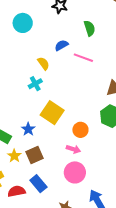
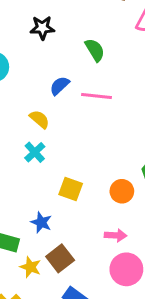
yellow square: (52, 113) -> (71, 189), size x0.7
orange circle: (80, 130) -> (122, 191), moved

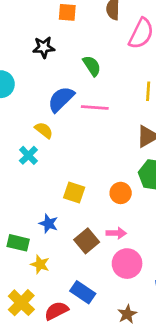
blue semicircle: (60, 86) -> (61, 99), size x1.5
cyan cross: (35, 152) -> (28, 155), moved
brown square: (60, 258) -> (87, 241), moved

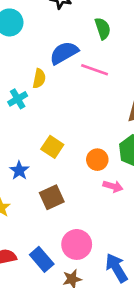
yellow semicircle: (44, 130) -> (39, 78), turned 48
pink arrow: (116, 233) -> (113, 186), moved
pink circle: (127, 264) -> (77, 244), moved
blue rectangle: (83, 292) -> (42, 259), moved

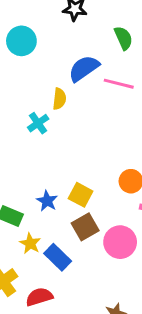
yellow square: (52, 147) -> (81, 195), moved
pink circle: (77, 244) -> (120, 242), moved
blue rectangle: (42, 259) -> (58, 257), moved

